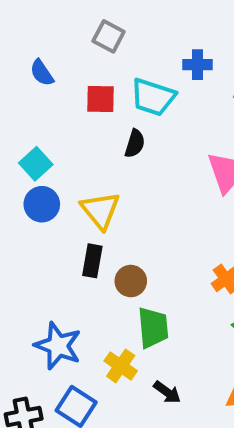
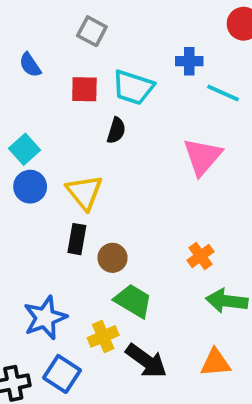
blue cross: (197, 65) -> (189, 61), moved
green trapezoid: (153, 328) -> (133, 301), turned -54
blue star: (58, 346) -> (45, 318), turned 30
yellow cross: (121, 366) -> (103, 336), turned 32
black arrow: (167, 392) -> (146, 361), size x1.6

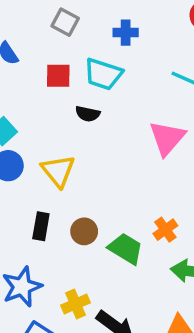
blue cross: (189, 61) -> (126, 33), moved
black semicircle: (116, 130) -> (88, 114), turned 85
black rectangle: (77, 239) -> (41, 226), moved
green trapezoid: (133, 301) -> (126, 249), moved

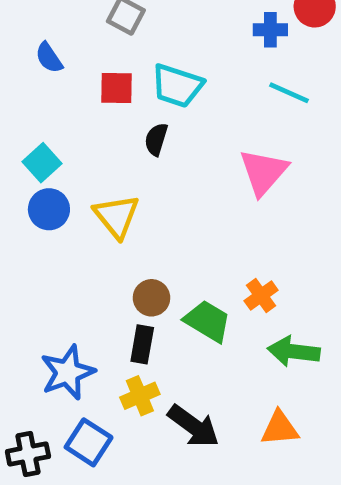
blue cross: (126, 33) -> (270, 30), moved
black semicircle: (88, 114) -> (156, 139), turned 95
black rectangle: (41, 226) -> (142, 344), moved

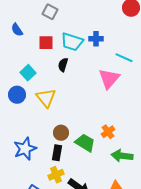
blue cross: (270, 30) -> (96, 39), moved
cyan line: (289, 93) -> (124, 58), moved
cyan square: (42, 163) -> (28, 73), moved
blue star: (68, 372) -> (25, 149), moved

